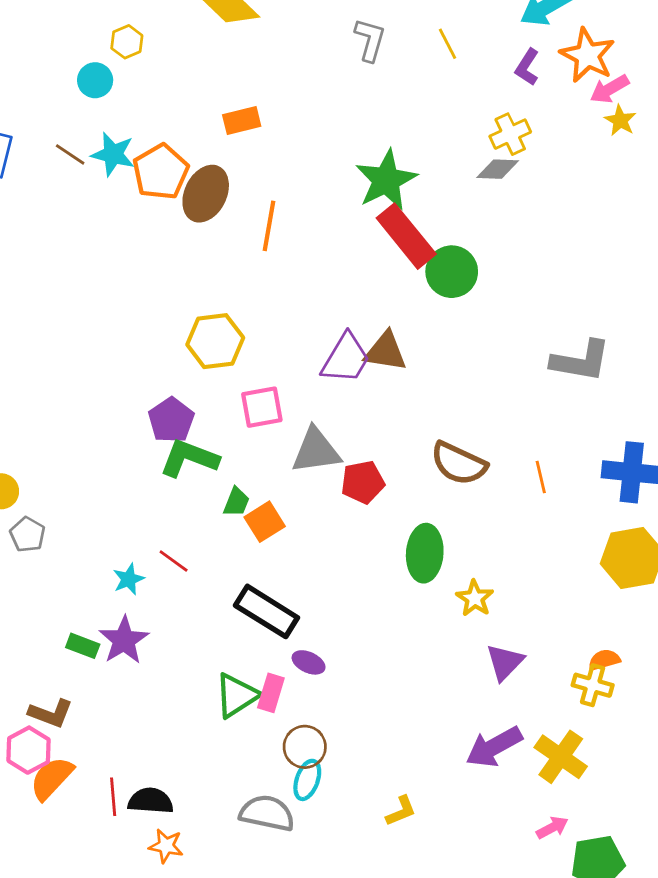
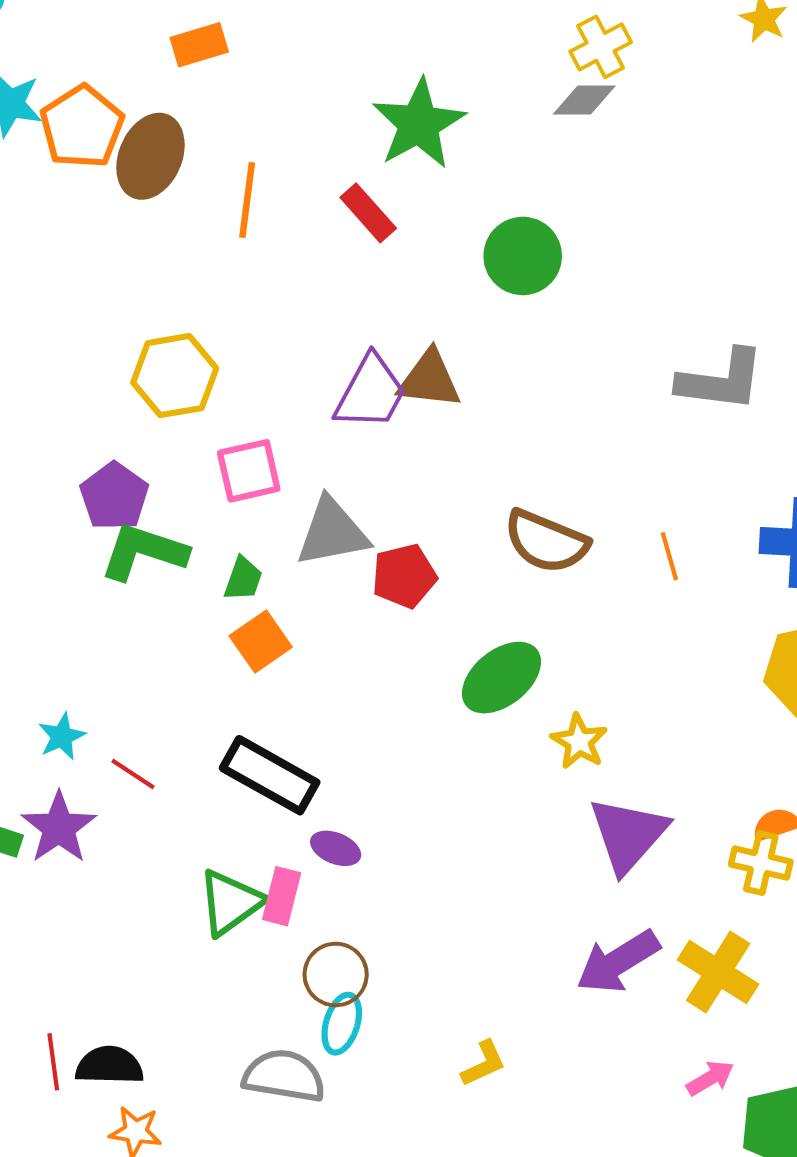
red rectangle: (406, 236) -> (368, 213), moved, size x0.6
green trapezoid: (236, 502) -> (243, 579), moved
green ellipse: (425, 553) -> (501, 678), turned 50
red line: (174, 561) -> (133, 774), moved
purple triangle: (505, 662) -> (628, 835), size x1.4

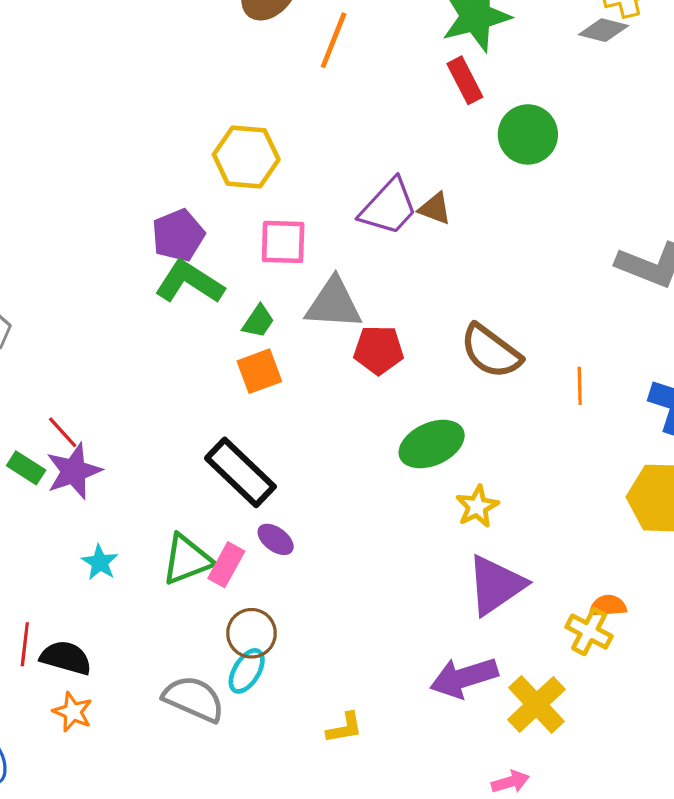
red rectangle: (368, 213) -> (465, 80), moved
brown triangle: (429, 379) -> (435, 209), size x0.7
cyan star: (62, 736) -> (100, 562), moved, turned -30
red line: (133, 774) -> (63, 432), moved

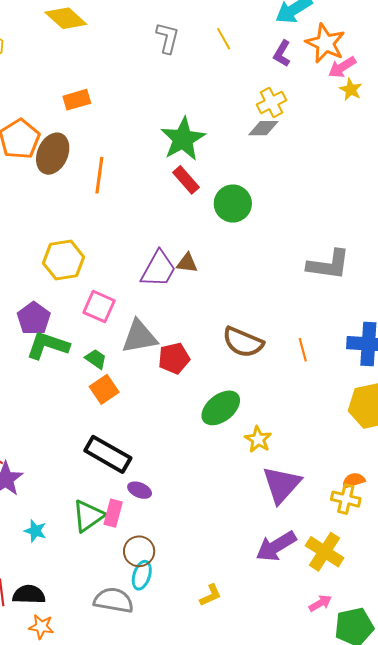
pink square: (283, 242) -> (99, 307), turned 36
green trapezoid: (258, 321) -> (96, 359), turned -75

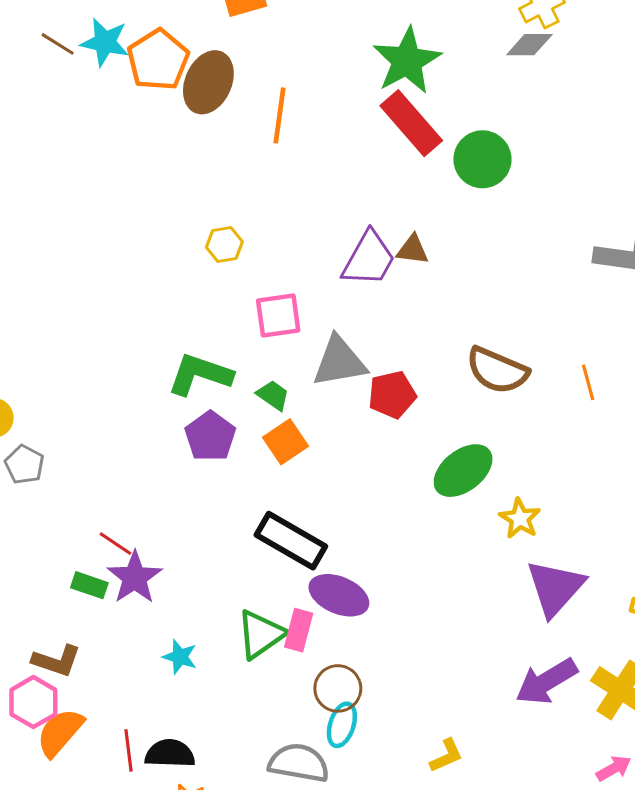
red rectangle: (186, 180) -> (411, 123), size x1.5
yellow hexagon: (64, 260) -> (224, 245), size x0.6
pink square: (99, 307) -> (278, 316), turned -32
purple pentagon: (34, 318) -> (210, 436), moved
purple ellipse: (140, 490) -> (339, 595), size x1.6

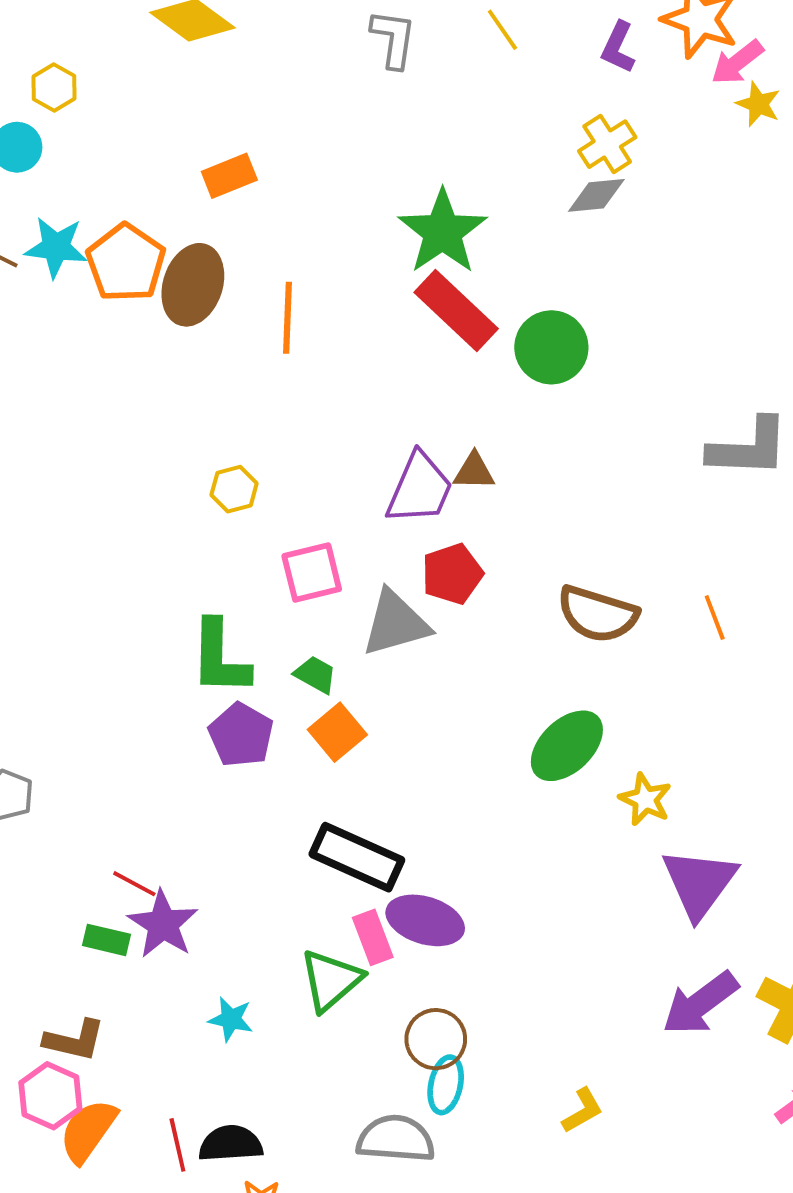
green L-shape: (200, 374) -> (220, 658), turned -102
red pentagon: (392, 395) -> (452, 574), moved
pink rectangle: (299, 630) -> (373, 937), moved, turned -30

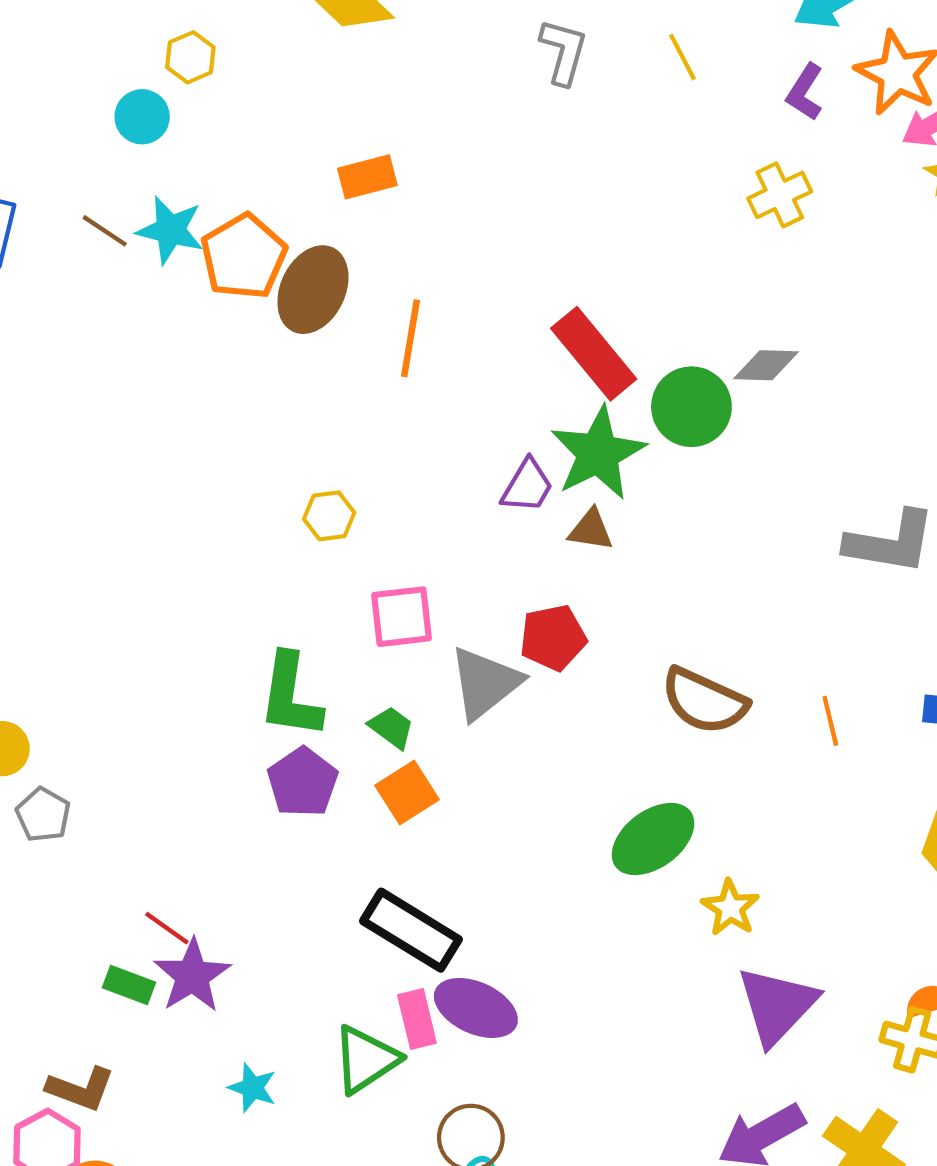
gray diamond: (596, 195) -> (766, 365), moved
green star: (443, 232) -> (598, 453), moved
purple trapezoid: (420, 489) -> (527, 486), moved, size x0.7
gray triangle: (396, 623) -> (485, 683), turned -30

